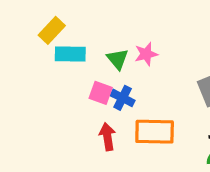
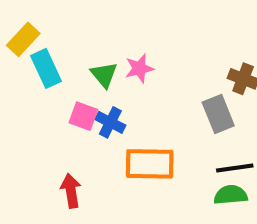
cyan rectangle: (70, 54) -> (46, 68), turned 64
red arrow: (107, 137) -> (71, 191), moved

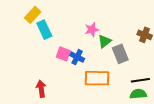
green triangle: (104, 75) -> (104, 41), moved, turned 32
gray rectangle: (218, 114) -> (120, 54), moved
red arrow: (71, 191) -> (41, 89), moved

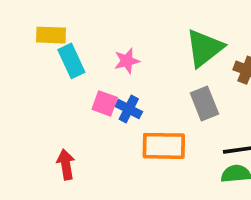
yellow rectangle: (33, 15) -> (51, 35), turned 49
pink star: (92, 30) -> (127, 61), moved
green triangle: (104, 41) -> (204, 48), moved, size x1.6

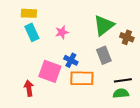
yellow rectangle: (51, 35) -> (29, 13), moved
pink square: (105, 103) -> (50, 71), moved, size x1.6
blue cross: (129, 109) -> (71, 60), moved

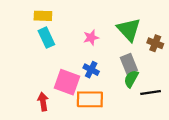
green triangle: (104, 25) -> (129, 30), turned -35
pink star: (62, 32) -> (91, 38), moved
orange rectangle: (82, 78) -> (90, 99), moved
green semicircle: (121, 93) -> (131, 79), moved, turned -56

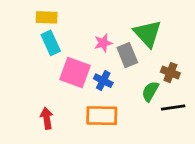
brown cross: (155, 43) -> (170, 73), moved
gray rectangle: (129, 64) -> (127, 55), moved
pink square: (67, 82) -> (75, 73), moved

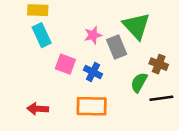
pink square: (75, 73) -> (65, 64), size x0.7
red arrow: (47, 118) -> (38, 109), turned -78

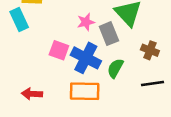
cyan rectangle: (42, 35) -> (19, 19), moved
blue cross: (93, 72) -> (86, 58), size x1.6
green semicircle: (139, 82) -> (115, 68), moved

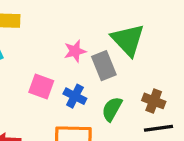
brown cross: (150, 50) -> (154, 101), moved
blue cross: (86, 58) -> (75, 96), size x0.6

